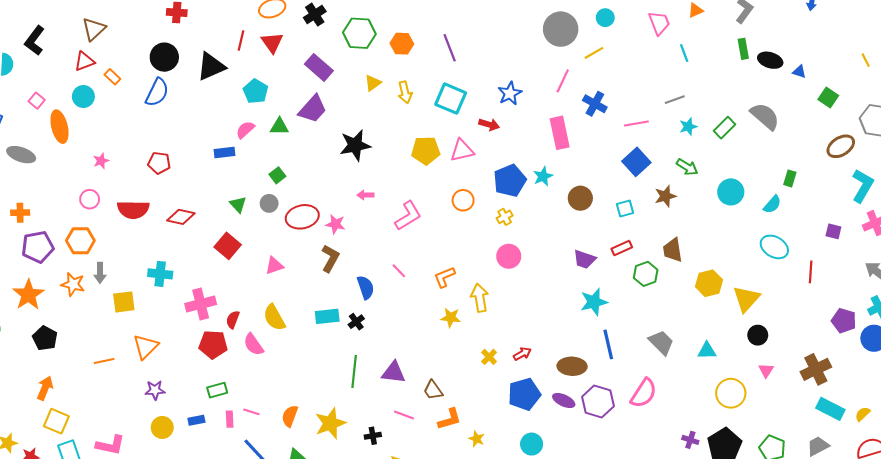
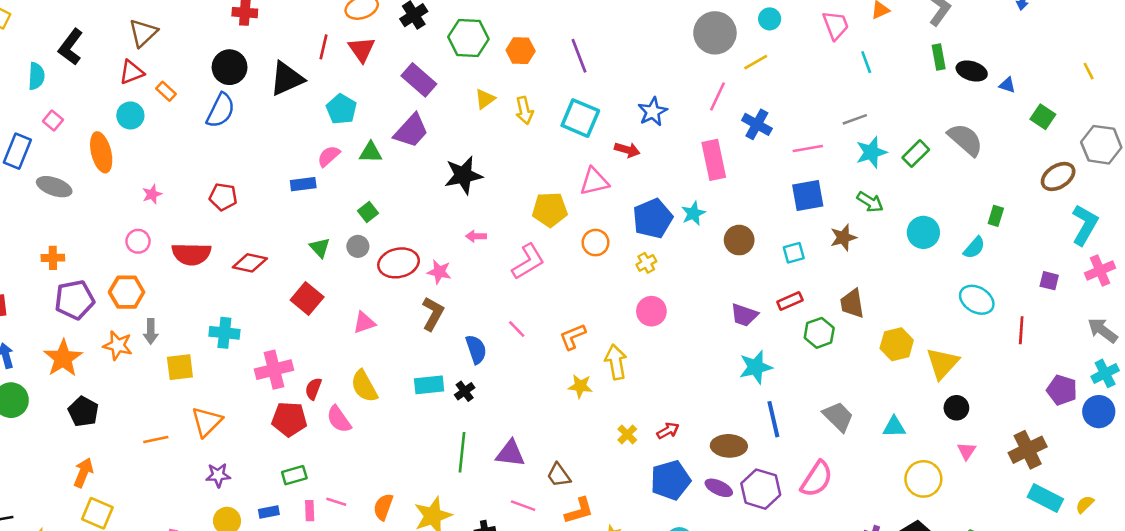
pink square: (37, 101) -> (53, 121), moved
cyan star: (688, 127) -> (871, 152), size x1.4
yellow pentagon: (426, 150) -> (550, 210), moved
blue square: (636, 162) -> (808, 196), turned 32

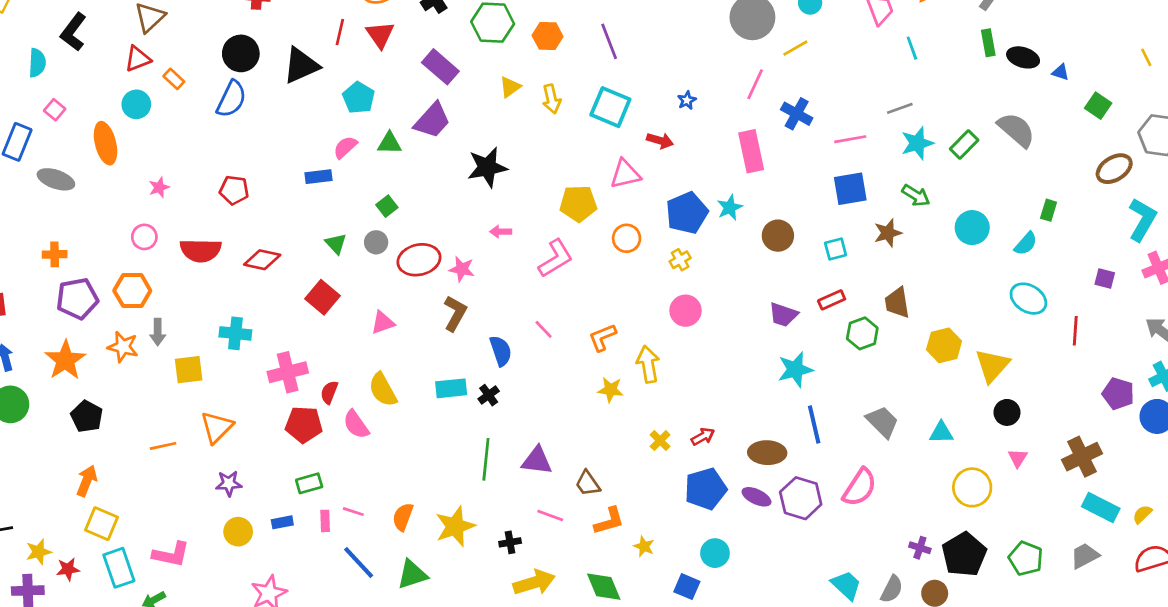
blue star: (653, 112) -> (687, 100), size x0.6

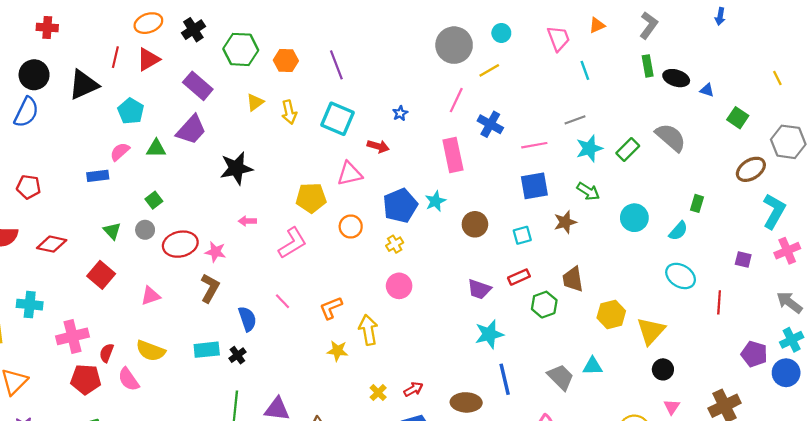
red triangle: (380, 35) -> (148, 59), turned 35
yellow semicircle: (383, 390) -> (151, 351), turned -40
cyan triangle: (941, 433) -> (593, 366), moved

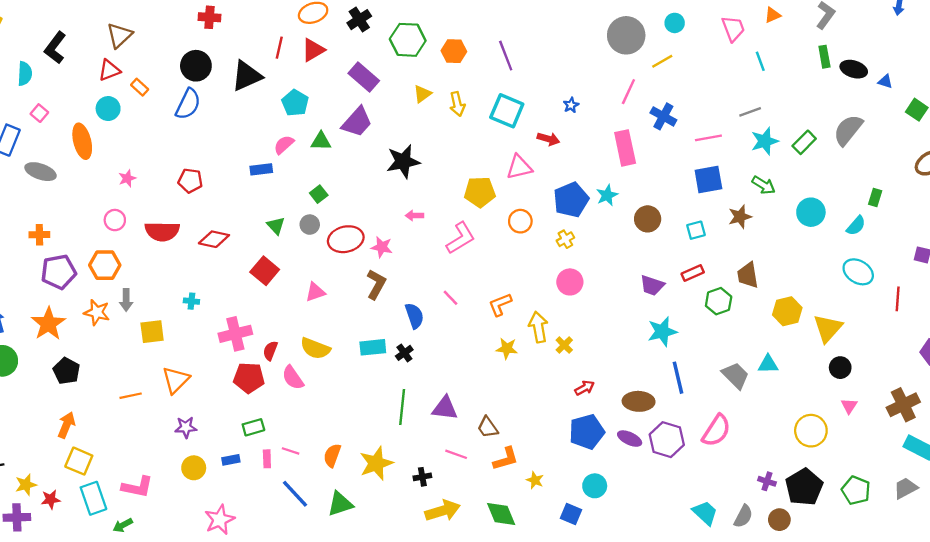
gray semicircle: (671, 137) -> (848, 130), turned -92
cyan cross: (30, 305) -> (191, 301), size x0.6
yellow cross: (378, 393) -> (564, 345), moved

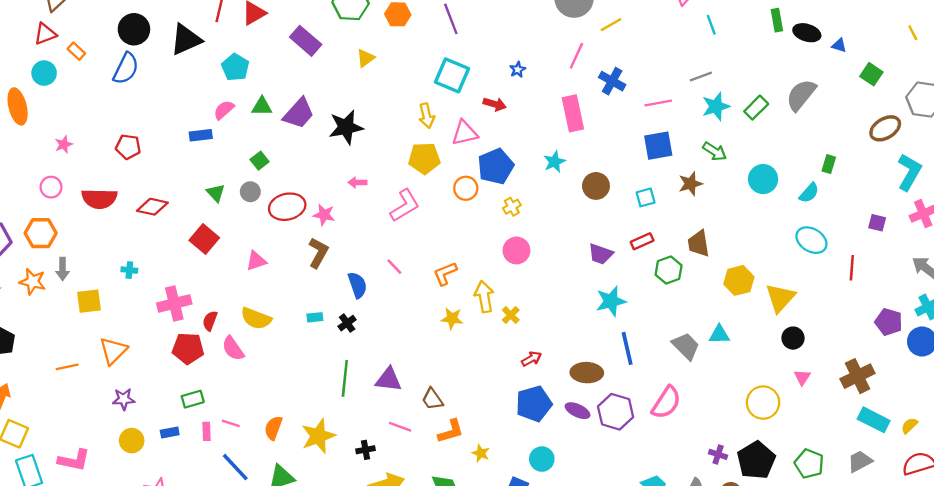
yellow arrow: (457, 104) -> (427, 116), moved
purple trapezoid: (357, 122) -> (299, 113), moved
blue pentagon: (571, 200) -> (496, 166), moved
cyan rectangle: (373, 347) -> (315, 317), size x0.6

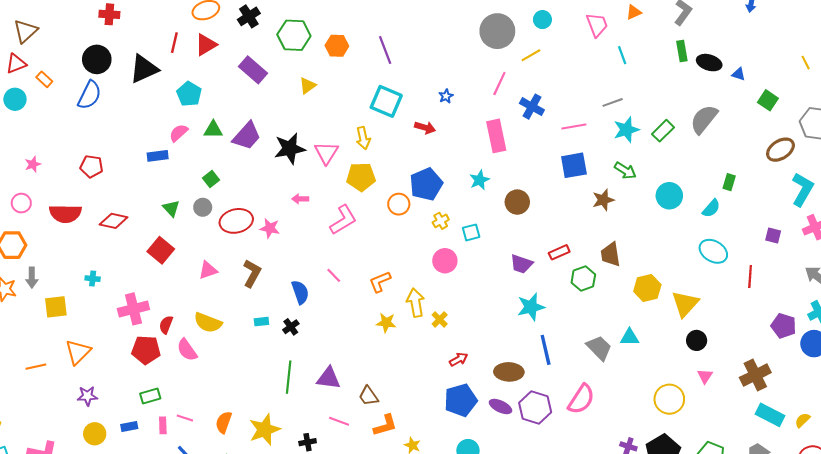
pink triangle: (465, 133) -> (326, 153), moved, turned -45
cyan square: (646, 197) -> (471, 232), moved
brown L-shape: (318, 253) -> (252, 273), moved

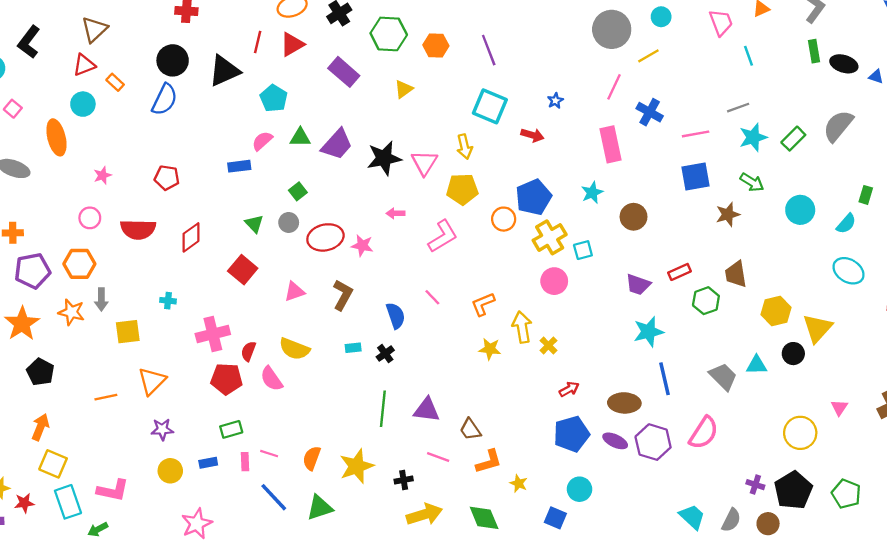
red diamond: (114, 221) -> (191, 237), turned -48
yellow cross: (441, 221) -> (550, 237), size x1.8
black circle: (697, 340) -> (793, 354), moved

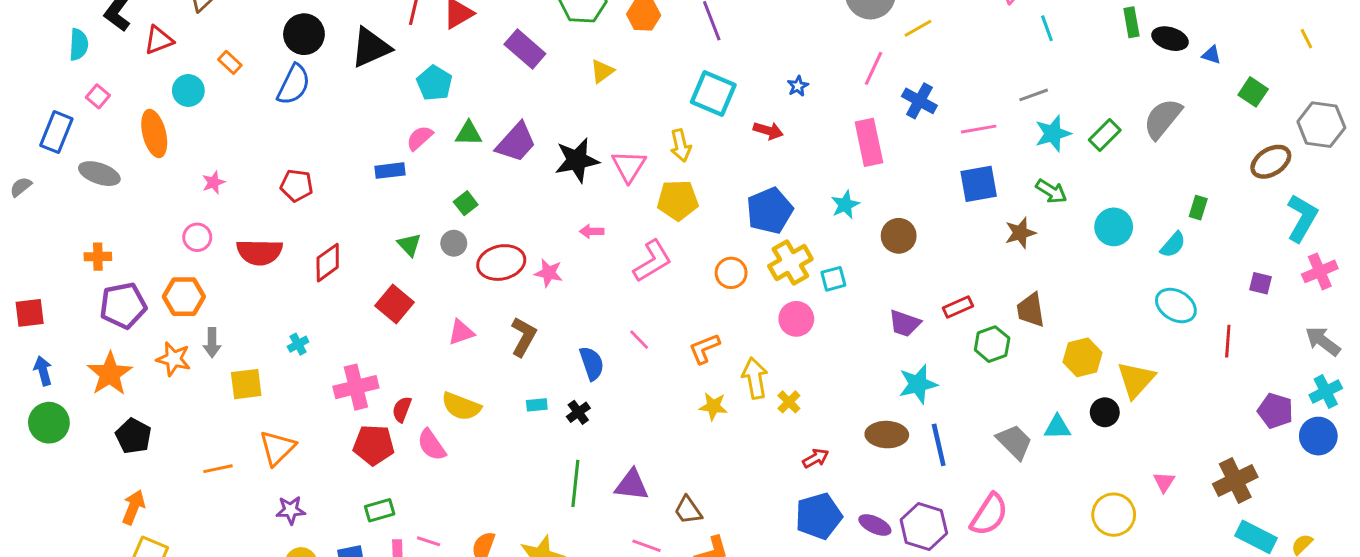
red triangle: (84, 65) -> (159, 40), moved
orange circle: (504, 219) -> (731, 273), moved
cyan cross: (168, 301) -> (298, 344), turned -35
brown ellipse: (624, 403) -> (887, 435), moved

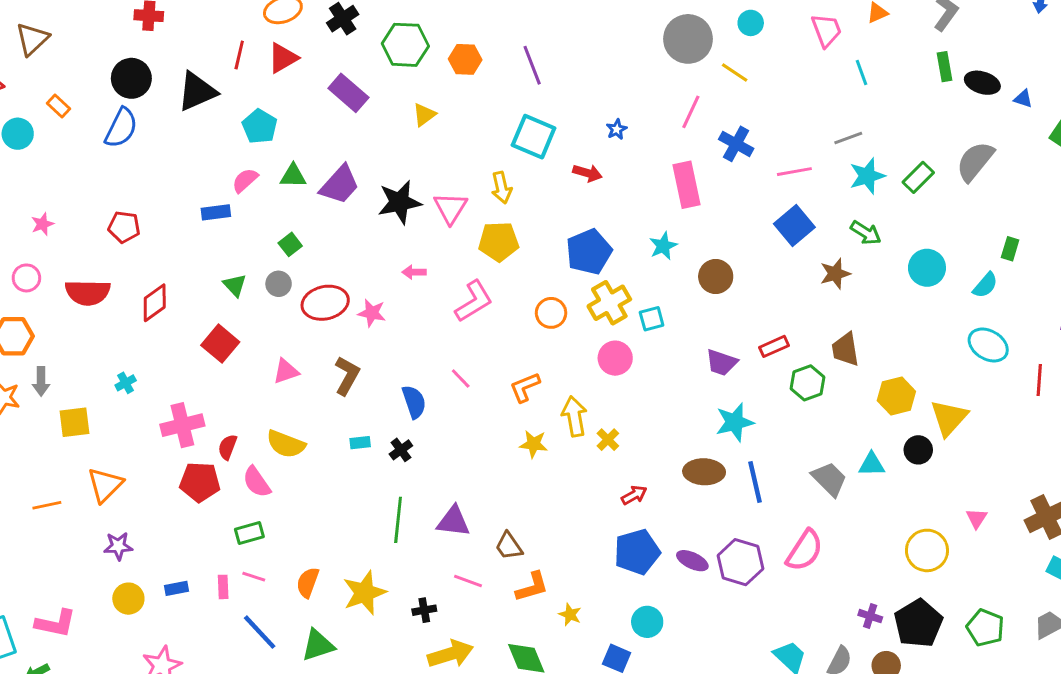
yellow line: (918, 28) -> (735, 72), turned 64
blue square: (979, 184) -> (794, 225), turned -30
green rectangle: (380, 510) -> (249, 533), moved

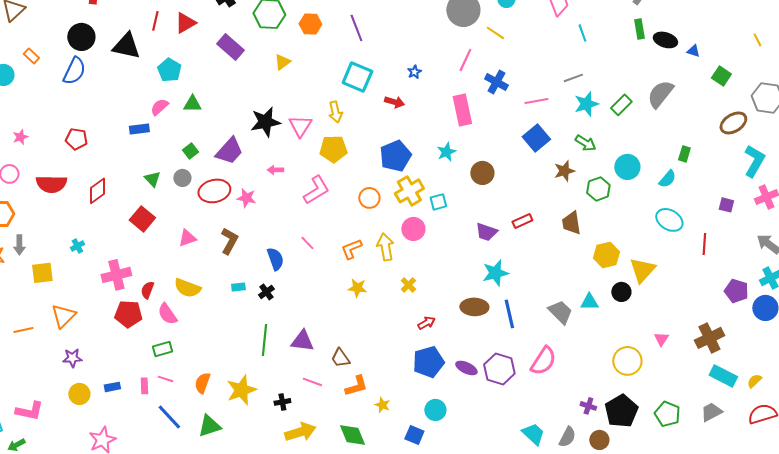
black triangle: (197, 91) -> (126, 46), turned 36
purple trapezoid: (340, 185) -> (229, 151), moved
green hexagon: (807, 383) -> (598, 189), moved
yellow arrow: (574, 416) -> (385, 247), moved

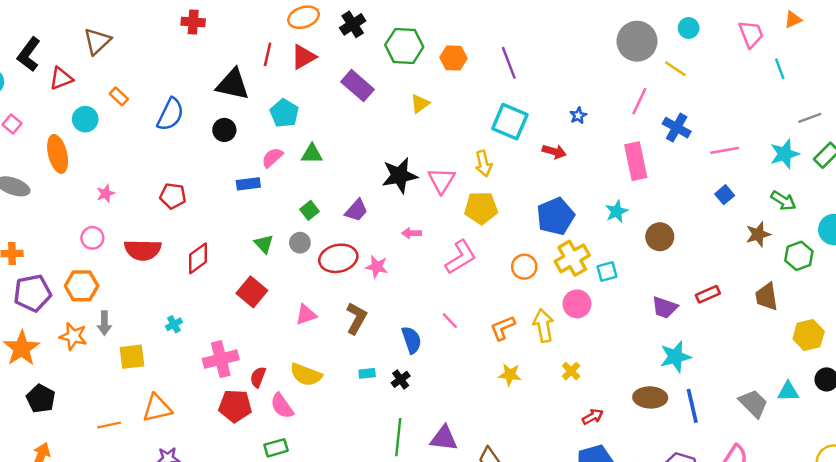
black circle: (81, 37) -> (224, 130), moved, size x0.7
gray line: (573, 78) -> (810, 118), moved
blue square: (536, 138) -> (725, 195), size x0.6
purple trapezoid: (229, 151) -> (356, 210), size x0.7
orange triangle: (63, 316) -> (157, 408), turned 32

